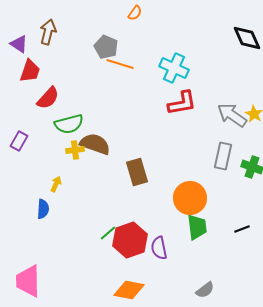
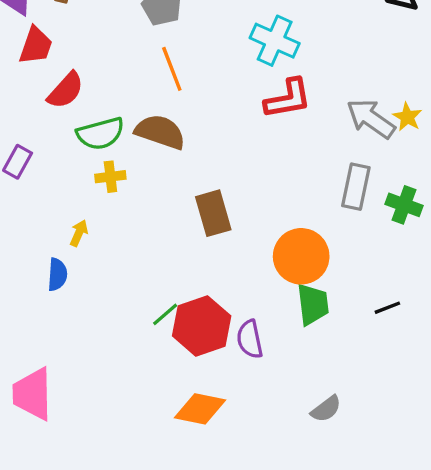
orange line: (120, 64) -> (172, 69), moved, turned 52
brown semicircle: (95, 144) -> (160, 132), moved

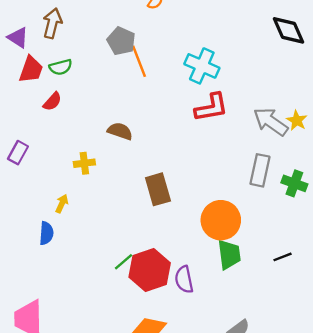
orange line: (172, 69) -> (139, 61), moved
red semicircle: (66, 90) -> (52, 102), size x0.7
brown semicircle: (160, 132) -> (120, 131), size x0.7
green semicircle: (100, 134) -> (61, 67), moved, size x0.7

